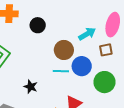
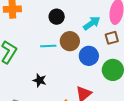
black circle: (38, 25) -> (57, 17), moved
cyan line: (61, 71) -> (48, 46), moved

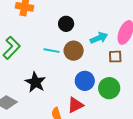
blue circle: (89, 56) -> (85, 81), moved
black star: (40, 80) -> (35, 82), size x1.5

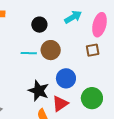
cyan arrow: (99, 38) -> (73, 17), moved
black star: (35, 82) -> (39, 91), moved
green circle: (109, 88) -> (92, 98), moved

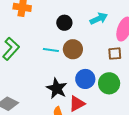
green circle: (92, 98) -> (109, 83), moved

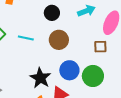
cyan line: (51, 50) -> (26, 38), moved

